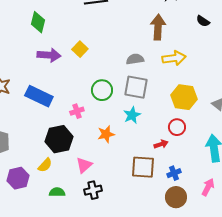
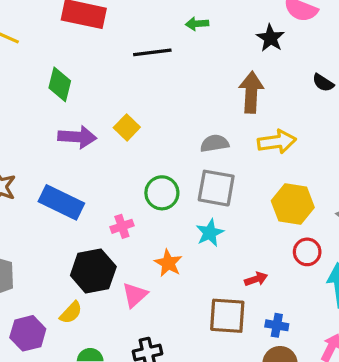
red circle: (177, 127) -> (307, 252), moved
orange star: (106, 134) -> (168, 263), turned -30
pink triangle: (84, 165) -> (135, 295), moved
blue cross: (174, 173) -> (277, 325), turned 32

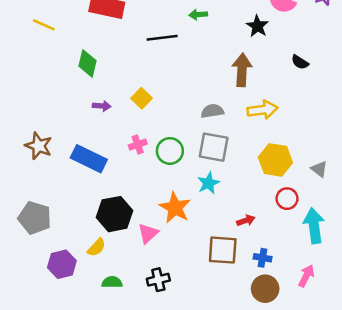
purple arrow: (77, 137) -> (102, 106), size x0.6
pink cross: (122, 226) -> (138, 145), moved
orange star: (168, 263) -> (175, 208), size x1.4

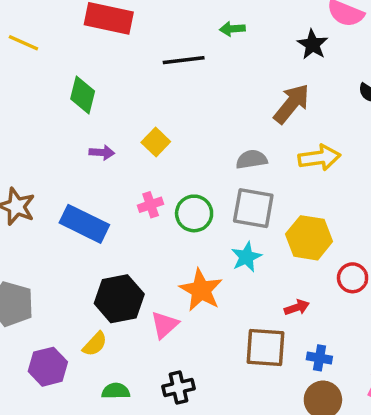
brown arrow: (242, 70) -> (292, 104), turned 36
yellow hexagon: (275, 160) -> (309, 238), moved

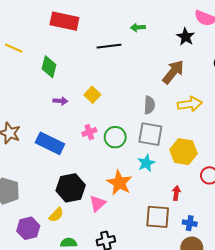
yellow line: (23, 43) -> (14, 48), moved
gray semicircle: (252, 159) -> (149, 105), turned 102
red arrow: (297, 307) -> (176, 193), turned -64

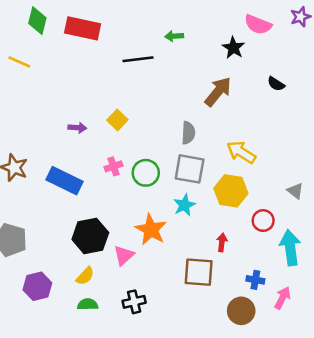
green diamond: (49, 67) -> (37, 21), moved
yellow arrow: (190, 104) -> (241, 152), moved, turned -140
yellow semicircle: (56, 215) -> (85, 276), moved
blue cross: (190, 223) -> (255, 280), moved

